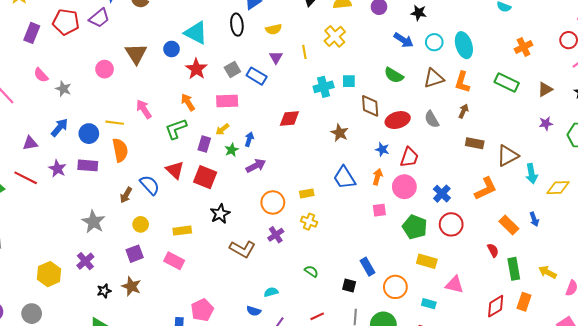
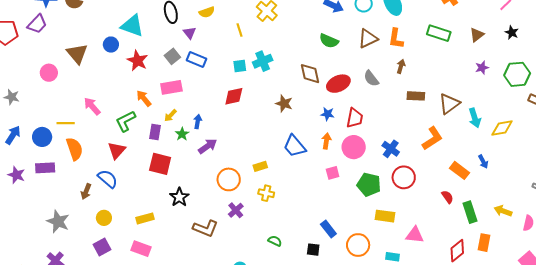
purple triangle: (276, 57) -> (190, 33), moved
cyan square: (349, 81) -> (240, 66), moved
orange arrow: (188, 102) -> (144, 98), moved
red triangle: (175, 170) -> (117, 150), moved, turned 36

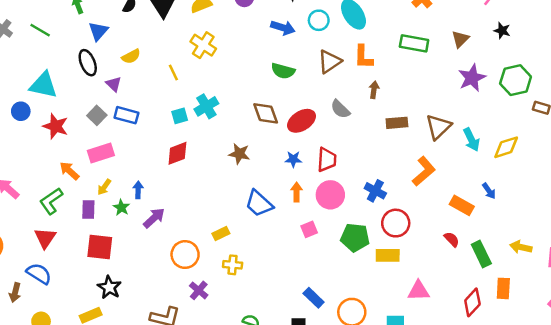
purple star: (482, 68) -> (472, 78), size x1.6
black star: (179, 197) -> (109, 287), moved
yellow rectangle: (385, 216) -> (388, 255), moved

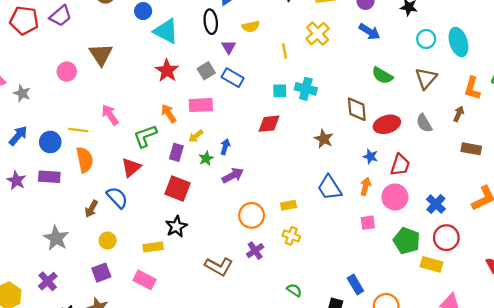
blue arrow: (283, 28) -> (369, 32), moved
orange L-shape: (363, 57) -> (472, 88), moved
brown triangle: (330, 62) -> (426, 78), turned -30
cyan cross: (206, 106) -> (306, 89), turned 30
blue circle: (21, 111) -> (143, 11), moved

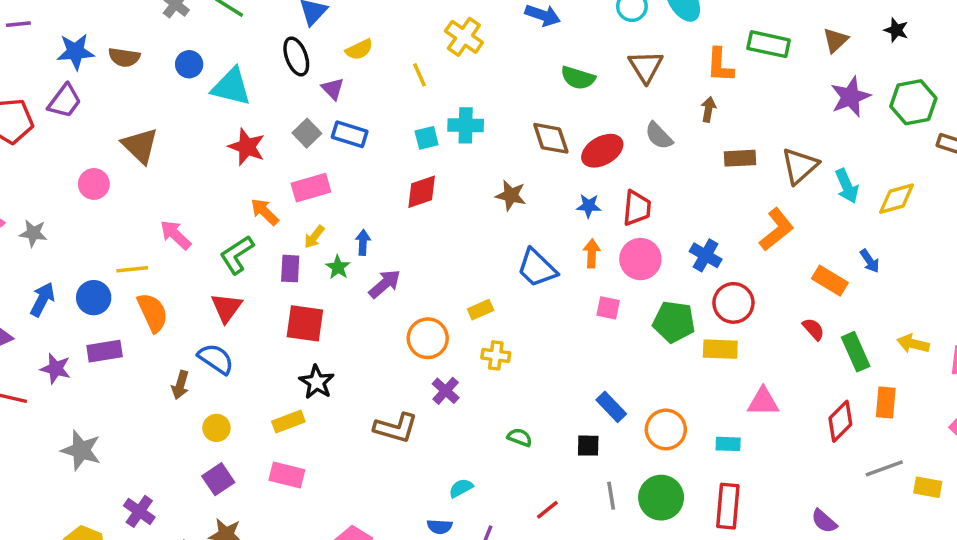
pink square: (368, 223) -> (608, 308), turned 32
gray star: (56, 238) -> (81, 450), moved

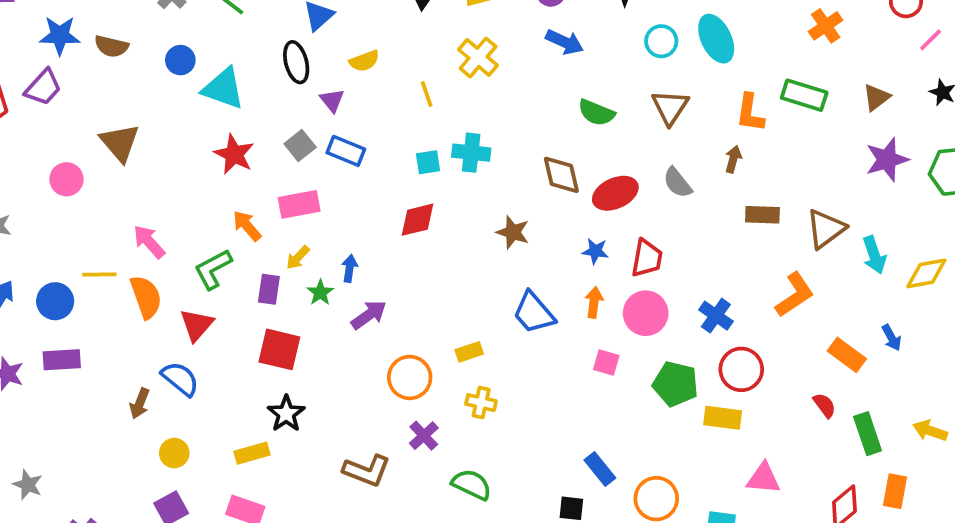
orange semicircle: (153, 313) -> (146, 297), moved
green semicircle: (520, 437) -> (472, 485), moved, size x1.5
gray star: (81, 450) -> (28, 485), moved, size x0.7

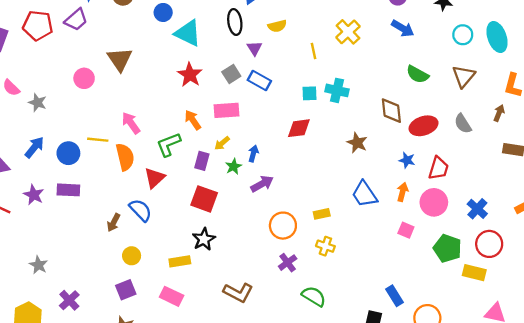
brown L-shape: (367, 471) -> (238, 292), moved

